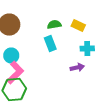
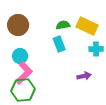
yellow rectangle: (78, 26) -> (87, 26), size x1.5
purple arrow: (77, 68) -> (84, 76), moved

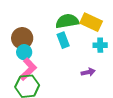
brown circle: (18, 25) -> (22, 38), moved
green semicircle: (63, 25) -> (67, 21), size x1.6

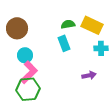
green semicircle: (67, 21) -> (68, 24), size x0.6
brown circle: (22, 38) -> (17, 28), moved

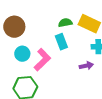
pink L-shape: (29, 72) -> (42, 60), moved
purple arrow: (89, 75) -> (86, 66), moved

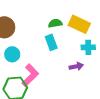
pink L-shape: (42, 60) -> (30, 75), moved

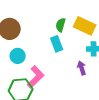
green semicircle: (55, 23) -> (61, 25), turned -64
purple arrow: (76, 66) -> (82, 68), turned -96

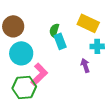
green semicircle: (61, 25) -> (54, 30), moved
cyan circle: (18, 56) -> (21, 53), size x1.5

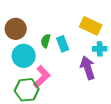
green semicircle: (54, 30) -> (46, 41), moved
purple arrow: (85, 65) -> (88, 68), size x1.6

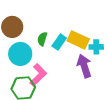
yellow rectangle: (91, 26) -> (78, 40), moved
cyan rectangle: (63, 44) -> (59, 42), turned 56

